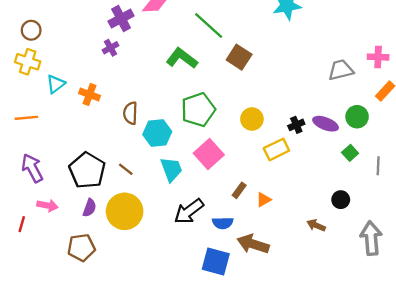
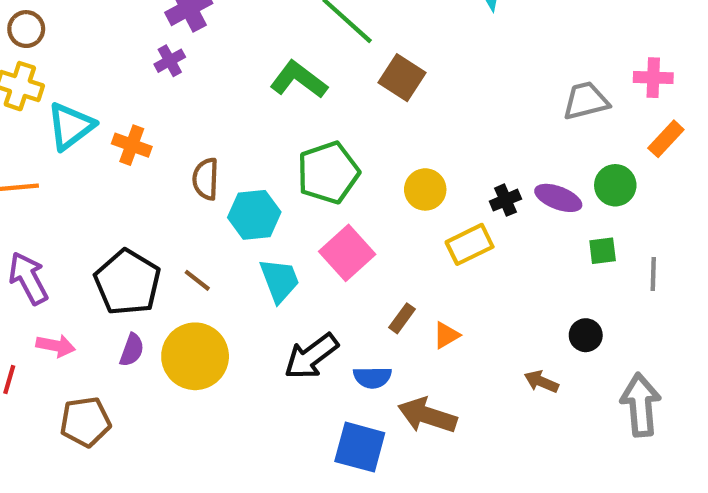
cyan triangle: (56, 84) -> (71, 126), size x1.4
green square: (350, 153) -> (603, 251), turned 35
brown pentagon: (81, 248) -> (85, 422), moved

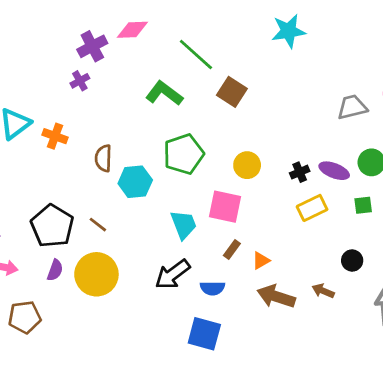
yellow rectangle: (470, 244) -> (312, 208), moved
pink square: (347, 253) -> (225, 207), moved, turned -36
cyan trapezoid: (280, 280) -> (184, 225), moved
brown arrow: (427, 415) -> (276, 296), moved

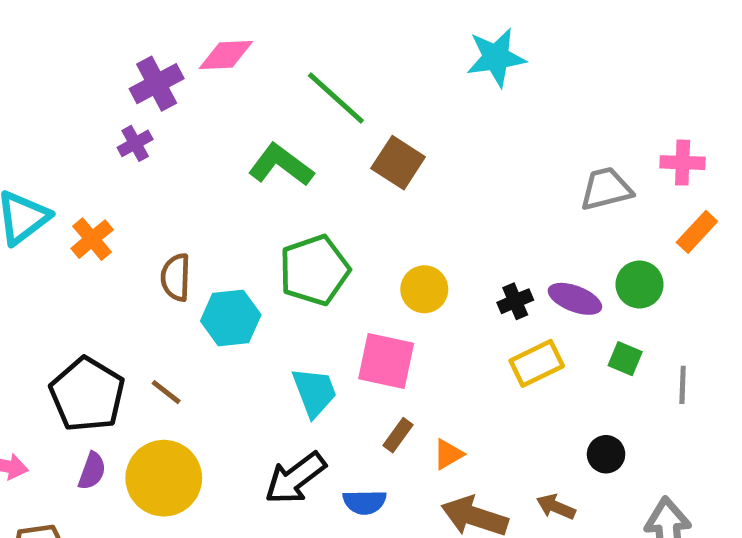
orange cross: (55, 136) -> (92, 239), turned 30
green square: (363, 205) -> (625, 359), turned 30

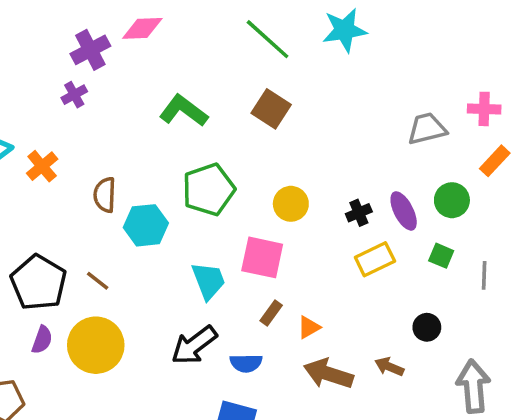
green line: (336, 98) -> (268, 39), moved
purple ellipse: (575, 299) -> (404, 211), turned 42

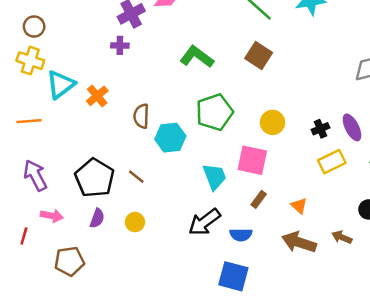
purple cross: (74, 95) -> (120, 45), turned 30
orange triangle: (309, 327) -> (299, 206), moved, turned -48
yellow circle: (96, 345) -> (135, 222), size x0.5

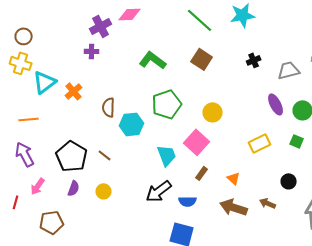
orange line: (29, 121) -> (29, 119), moved
purple ellipse: (352, 127) -> (276, 104), moved
black cross: (320, 129) -> (254, 60), moved
pink square: (252, 160) -> (197, 142), turned 30
pink arrow: (52, 216) -> (38, 186), turned 114

